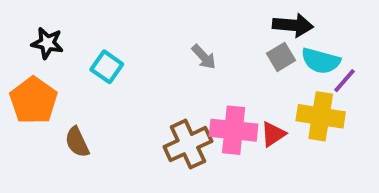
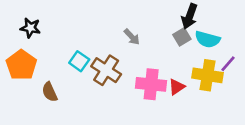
black arrow: (293, 25) -> (190, 16), turned 105
cyan square: (107, 67) -> (79, 61), moved
purple line: (344, 81) -> (228, 64), moved
brown cross: (188, 144) -> (106, 70), moved, turned -32

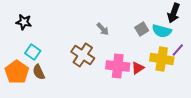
black arrow: (190, 16) -> (174, 13), moved
cyan square: (79, 61) -> (33, 52), moved
orange pentagon: (21, 65) -> (17, 72), moved

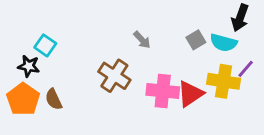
black star: (24, 22) -> (29, 66), moved
cyan square: (33, 52) -> (45, 45), moved
red triangle: (138, 68) -> (190, 94), size x1.5

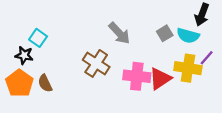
gray arrow: (142, 40) -> (119, 33), size x1.5

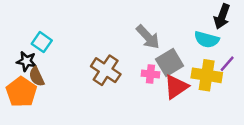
gray arrow: (119, 33) -> (148, 37), moved
gray square: (165, 33) -> (170, 62), moved, size x1.5
pink cross: (137, 76) -> (150, 74), moved, size x0.6
brown semicircle: (45, 83) -> (37, 77), moved

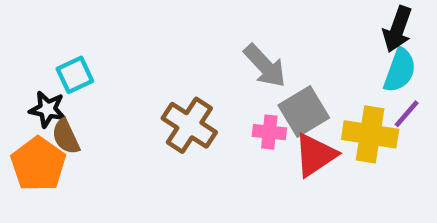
cyan semicircle: (207, 39) -> (400, 70), moved, turned -85
cyan square: (42, 42) -> (75, 75), turned 30

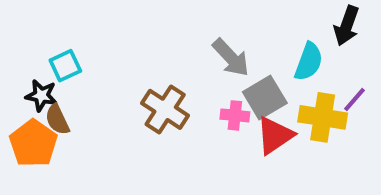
cyan semicircle: (400, 70) -> (309, 62), moved

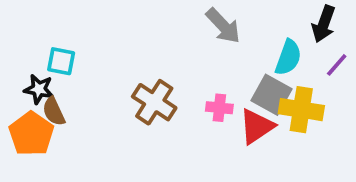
gray arrow: (231, 58) -> (223, 26), moved
cyan square: (65, 66) -> (61, 61), turned 36
gray square: (265, 98) -> (272, 95), moved, turned -30
purple line: (355, 99) -> (337, 65), moved

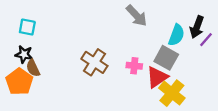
black arrow: (324, 24) -> (197, 27), moved
cyan square: (61, 61) -> (27, 27), moved
yellow cross: (301, 110) -> (172, 93), moved, turned 30

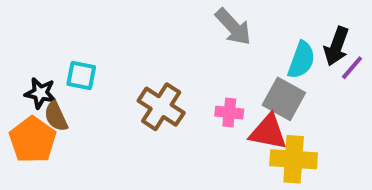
cyan square: (27, 27) -> (81, 76), moved
red triangle: (157, 77) -> (268, 132), turned 45
yellow cross: (172, 93) -> (294, 159), turned -35

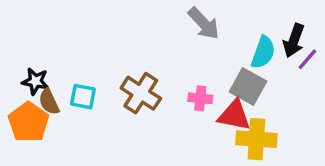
cyan square: (81, 76) -> (83, 97), moved

